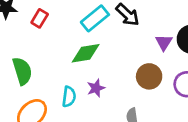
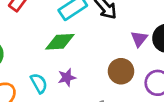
cyan semicircle: (69, 97) -> (39, 83), turned -42

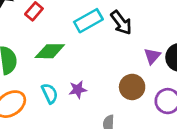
green diamond: (60, 42) -> (50, 51), moved

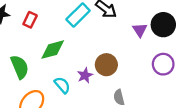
brown circle: (132, 87) -> (106, 65), moved

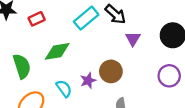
red rectangle: (30, 20) -> (37, 19), turned 35
purple triangle: (140, 30) -> (133, 39), moved

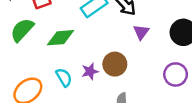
green semicircle: (22, 66) -> (22, 30), moved, turned -125

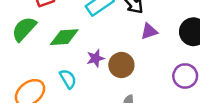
purple triangle: (141, 32) -> (149, 31), turned 35
purple star: (90, 71) -> (95, 58), moved

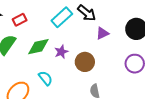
purple star: (95, 58) -> (61, 52), moved

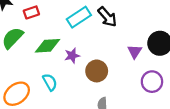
purple triangle: (102, 33) -> (135, 52), moved, turned -40

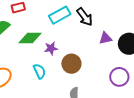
purple triangle: (135, 52) -> (105, 38), moved, turned 40
cyan semicircle: (50, 82) -> (39, 71), moved

